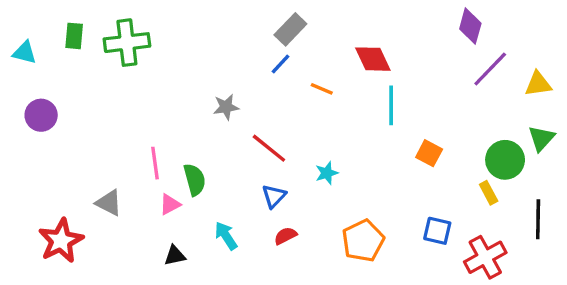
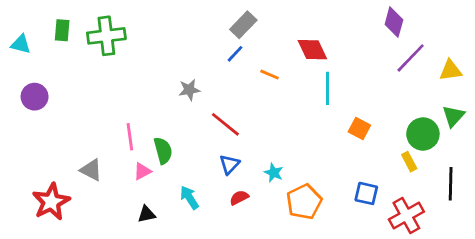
cyan star: (327, 173) -> (274, 173), moved, turned -30

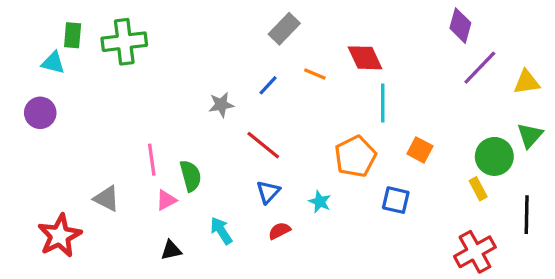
cyan triangle: (21, 44) -> (53, 63), moved
blue line: (235, 54) -> (268, 85), moved
orange line: (270, 75) -> (315, 74), moved
blue square: (366, 193) -> (396, 200), moved
orange pentagon: (304, 202) -> (355, 156), moved

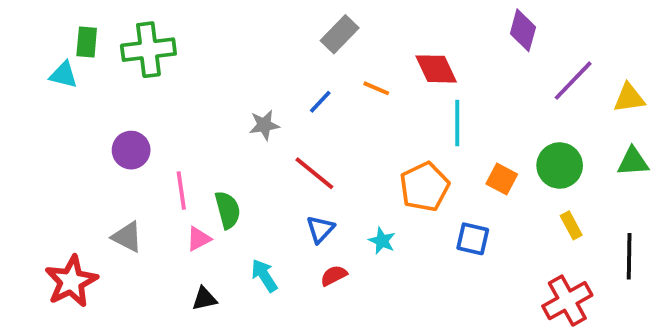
purple diamond: (460, 26) -> (523, 30), moved
purple circle: (40, 113) -> (131, 150), moved
green triangle: (530, 135) -> (633, 162), turned 44
green circle: (494, 156) -> (560, 165), moved

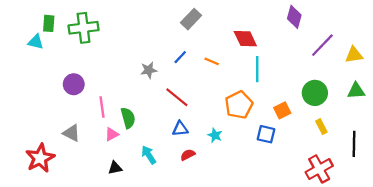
orange line: (376, 88) -> (212, 61), moved
orange square: (502, 179) -> (282, 110), moved, turned 35
blue triangle: (320, 229) -> (180, 129), turned 42

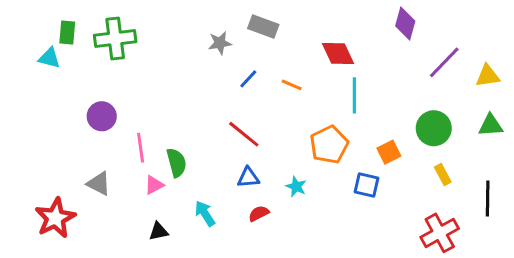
gray rectangle: (191, 19) -> (263, 27), turned 66
gray star: (149, 70) -> (220, 43), moved

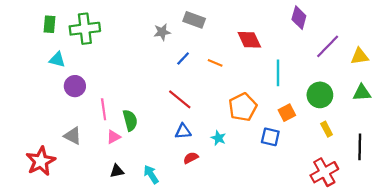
cyan triangle: (49, 58) -> (57, 60), moved
cyan line: (354, 95) -> (278, 73), moved
cyan arrow: (205, 213) -> (151, 174), moved

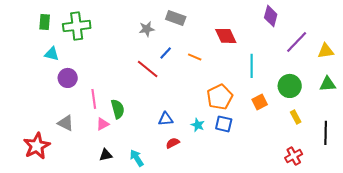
red line: (180, 99) -> (148, 69), moved
blue square: (270, 137) -> (224, 124), moved
red cross: (324, 172) -> (294, 156), size x0.7

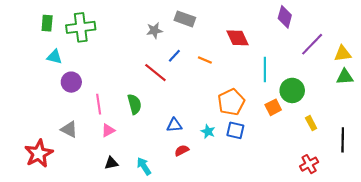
green triangle: (328, 84) -> (345, 77), moved
green circle: (290, 86) -> (292, 90), moved
green semicircle: (118, 109) -> (134, 104), moved

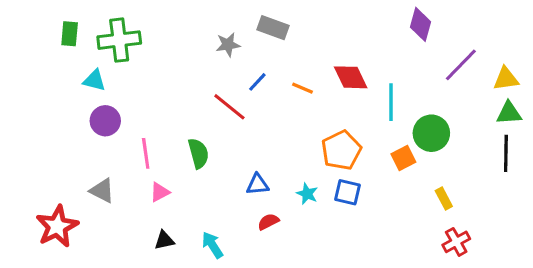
red diamond: (237, 38) -> (351, 77), moved
cyan triangle: (54, 57) -> (94, 80), moved
yellow rectangle: (311, 123) -> (444, 198), moved
black line: (343, 140) -> (506, 153), moved

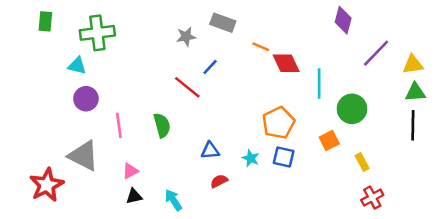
green rectangle: (70, 34) -> (45, 21), moved
orange line: (302, 88) -> (261, 47), moved
orange square: (403, 158) -> (329, 141), moved
gray triangle: (102, 191) -> (83, 156), size x1.5
pink triangle: (160, 192) -> (130, 171), moved

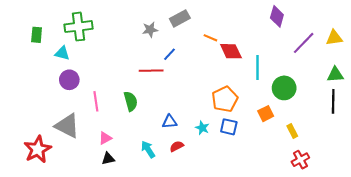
green rectangle: (45, 21) -> (37, 35), moved
gray rectangle: (223, 23) -> (180, 18), turned -48
yellow triangle: (413, 64) -> (334, 38), moved
red line: (187, 87) -> (151, 71), turned -40
cyan arrow: (173, 200) -> (148, 149), moved

